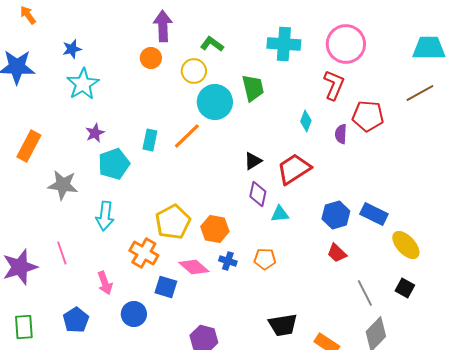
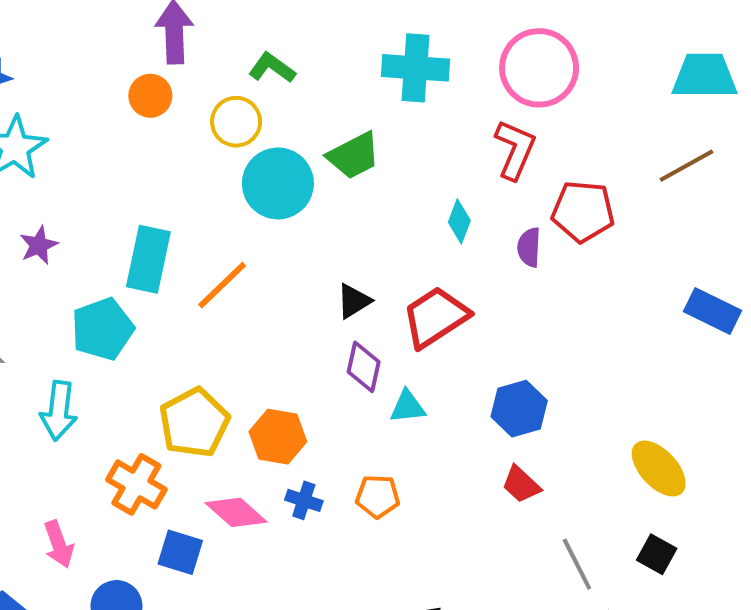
green trapezoid: (253, 88) -> (354, 156), turned 76
orange line: (187, 136) -> (222, 285), moved
cyan rectangle: (150, 140) -> (148, 259), size x1.5
cyan pentagon: (114, 164) -> (103, 329), moved
blue rectangle: (374, 214) -> (712, 311), moved

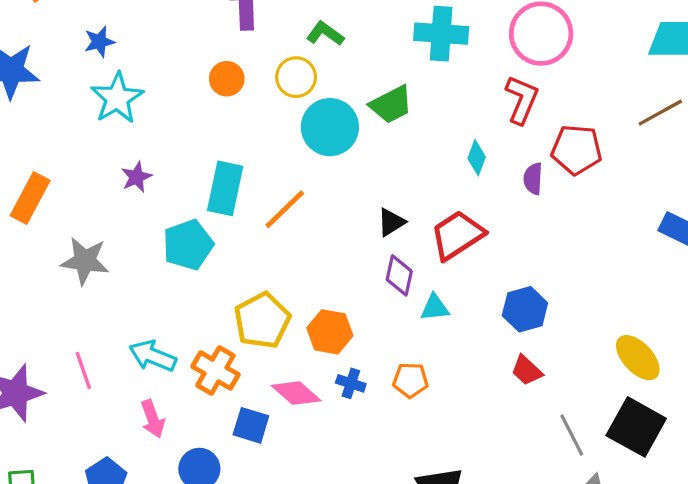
orange circle: (150, 96) -> (227, 79), moved
cyan arrow: (59, 411) -> (153, 356), moved, turned 105
black square: (657, 554) -> (636, 427), size x1.8

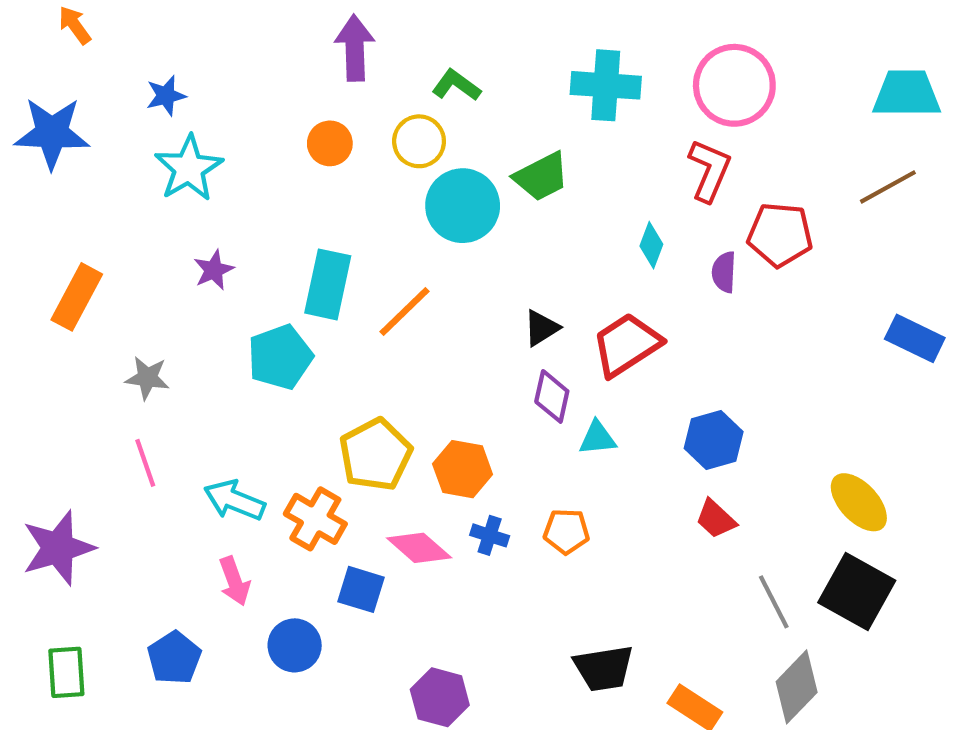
gray star: (85, 261) -> (147, 378), size x0.7
pink line: (83, 370) -> (145, 463), moved

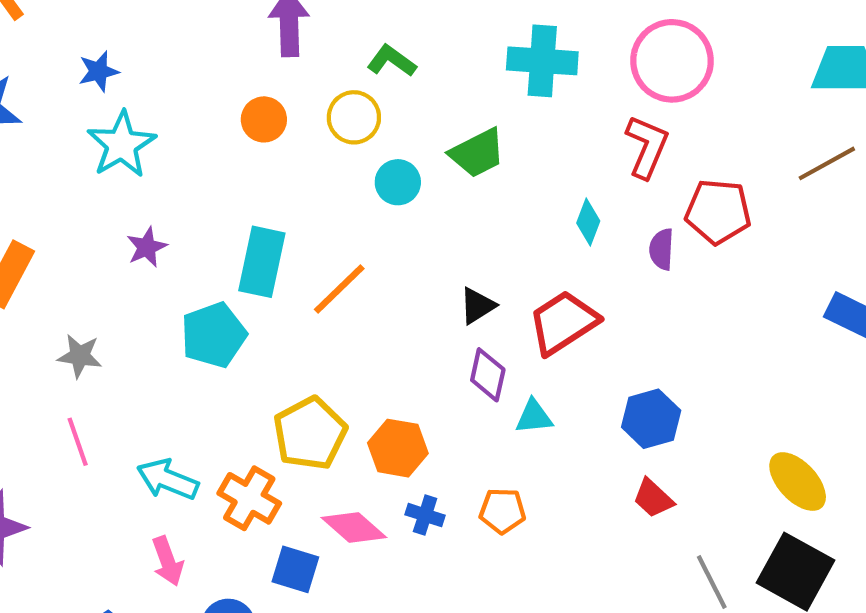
cyan circle: (463, 206) -> (398, 182), size x0.6

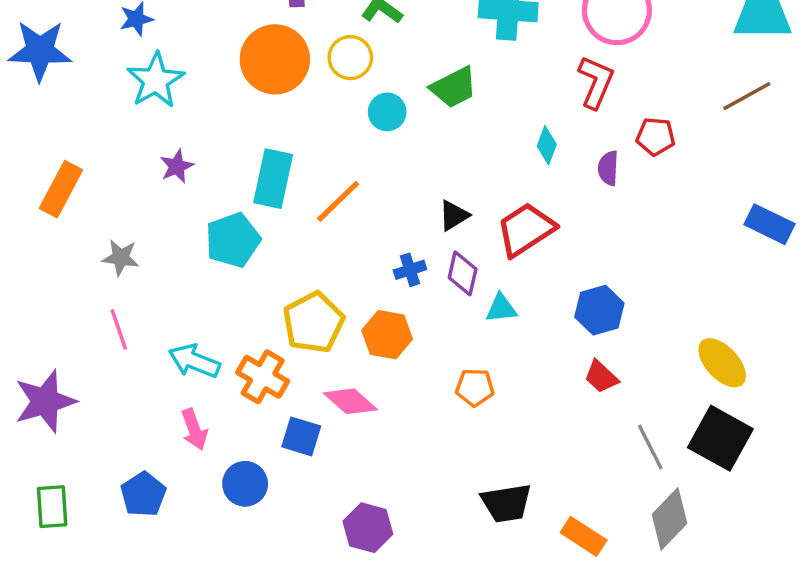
orange circle: (264, 119) -> (275, 59), size x1.8
red pentagon: (718, 212) -> (656, 137), size x0.7
blue cross: (425, 515) -> (410, 270), moved, turned -36

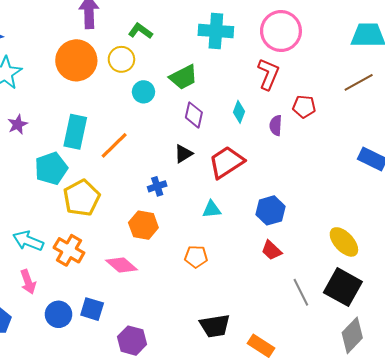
purple diamond: (463, 273) -> (194, 115), moved
yellow pentagon: (313, 322) -> (82, 198), moved
blue square: (301, 436) -> (92, 309), moved
gray diamond: (670, 519) -> (352, 335), moved

